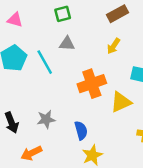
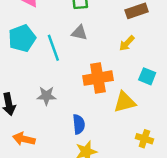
gray star: (46, 119) -> (46, 96), moved
orange arrow: (31, 153) -> (24, 139), turned 30

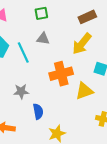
yellow arrow: (127, 43) -> (82, 44), size x1.6
blue semicircle: (79, 124) -> (38, 111), moved

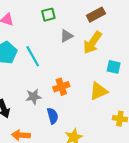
gray triangle: (43, 39) -> (66, 36), moved, turned -32
orange cross: (61, 74) -> (61, 87), moved, size x0.7

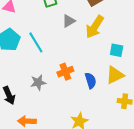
yellow triangle: (99, 91) -> (115, 75), moved
blue semicircle: (53, 116) -> (91, 81), moved

